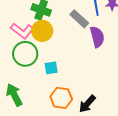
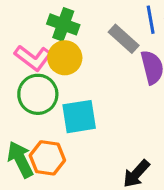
cyan square: (51, 68) -> (79, 117), size x1.6
orange hexagon: (61, 98) -> (47, 158), moved

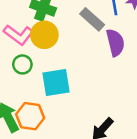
green circle: (38, 94) -> (22, 64), size x0.6

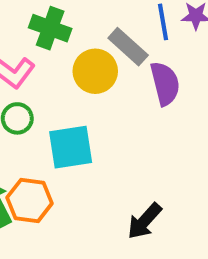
yellow circle: (44, 35) -> (95, 71), moved

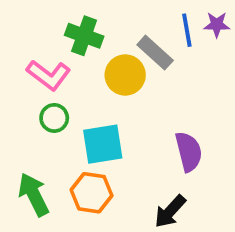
purple semicircle: (165, 84) -> (189, 152), moved
orange hexagon: (30, 201) -> (92, 193), moved

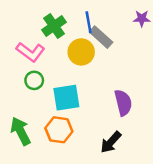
blue line: (187, 30) -> (89, 22), moved
green cross: (84, 36) -> (54, 26), turned 35

